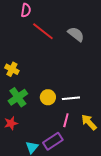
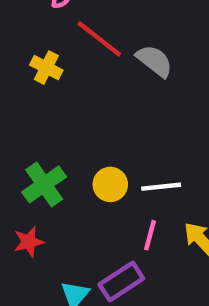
gray semicircle: (76, 34) -> (154, 61), moved
yellow cross: (12, 69) -> (46, 68), moved

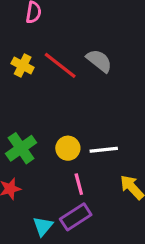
red line: (99, 39) -> (60, 65), moved
pink line: (150, 235) -> (79, 184), moved, turned -30

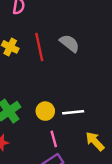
red line: (60, 65) -> (39, 47), turned 40

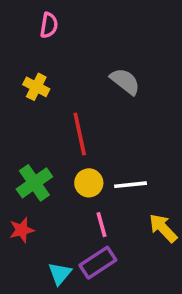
red line: (39, 47) -> (80, 134), moved

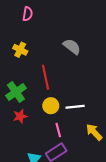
green cross: (34, 183) -> (16, 92), moved
red star: (22, 230) -> (20, 116), moved

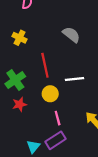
white line: (75, 107) -> (75, 79), moved

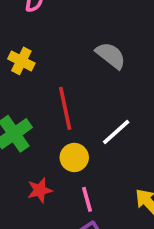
white line: (75, 79) -> (116, 132), turned -36
red star: (20, 104) -> (40, 190), moved

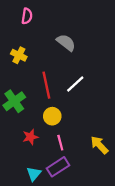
gray semicircle: (111, 55) -> (66, 43), moved
white line: (116, 132) -> (75, 84), moved

